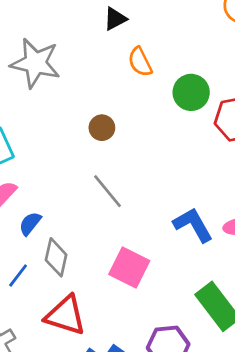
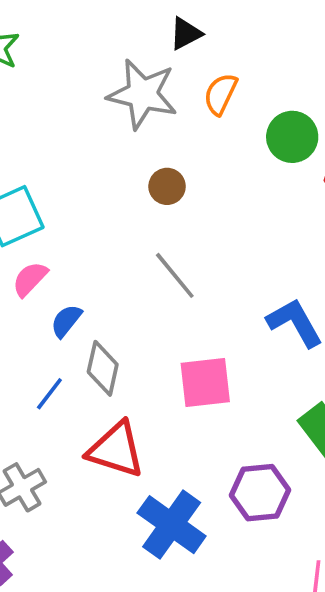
orange semicircle: (140, 62) -> (221, 94), turned 52
gray star: (35, 63) -> (142, 94), moved
pink square: (129, 267) -> (205, 382), turned -33

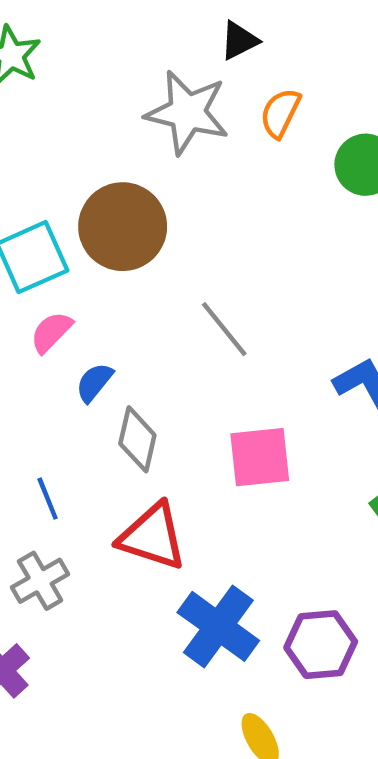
brown circle: (167, 186) -> (123, 227), moved, size x2.0
blue line: (49, 394) -> (48, 499), moved, turned -60
purple hexagon: (260, 493) -> (321, 645), moved

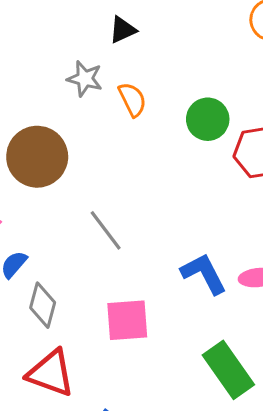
gray star: (187, 112) -> (85, 79), size x0.6
orange semicircle: (280, 113) -> (132, 99), moved, turned 126

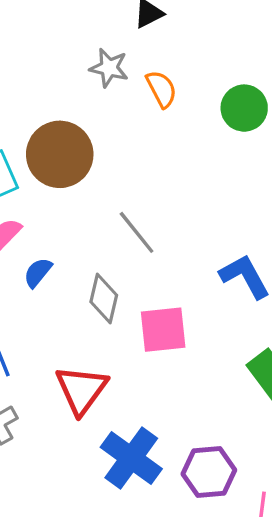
gray diamond: (43, 305) -> (104, 298), moved
red triangle: (51, 373) -> (82, 390), turned 48

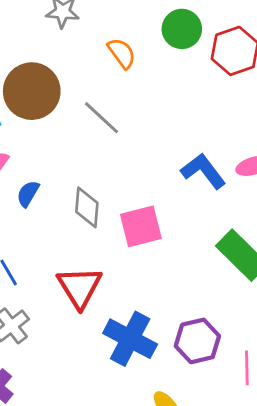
orange semicircle: (161, 89) -> (122, 53), moved
gray line: (137, 232) -> (102, 118), moved

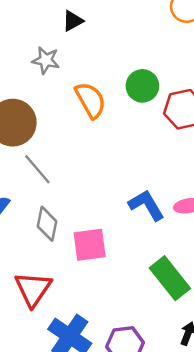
orange semicircle: (122, 53) -> (90, 100), size x1.4
gray line: (102, 118) -> (37, 169), moved

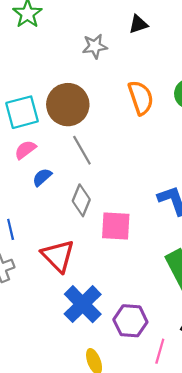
gray star: (46, 60) -> (95, 46), moved, turned -30
red triangle: (33, 289) -> (58, 256), turned -30

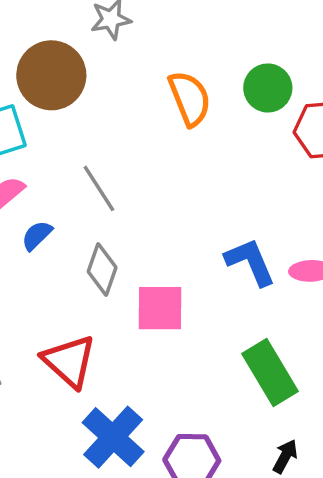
brown circle: (68, 105) -> (51, 75), moved

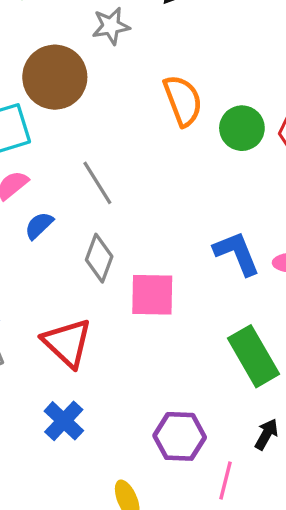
green circle: (268, 88) -> (242, 128), moved
blue cross: (113, 437) -> (64, 421), moved, size x0.7

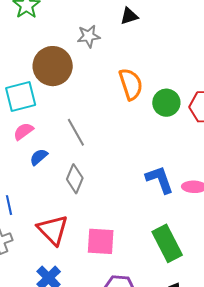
pink square: (152, 295) -> (101, 241), moved

